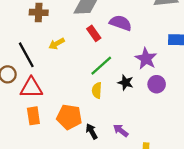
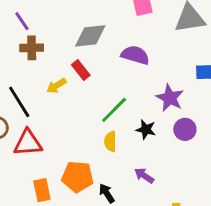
red rectangle: (94, 33) -> (81, 70), moved
orange rectangle: (33, 116) -> (42, 190), moved
purple arrow: (121, 130) -> (144, 176), moved

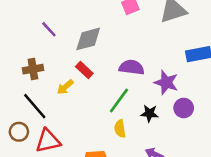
purple line: (22, 21) -> (49, 29), moved
brown cross: (32, 48) -> (33, 69), moved
purple semicircle: (135, 55) -> (132, 67), moved

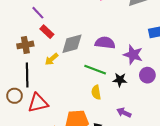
gray diamond: (88, 39) -> (72, 44), moved
red rectangle: (84, 70) -> (47, 32), moved
green line: (119, 100) -> (95, 70), turned 75
black line: (35, 106) -> (27, 75), turned 40

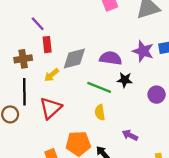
red rectangle: (47, 32) -> (47, 45), turned 40
purple star: (133, 55) -> (143, 51), moved
black star: (120, 80) -> (125, 80), moved
red triangle: (38, 103) -> (51, 108), moved, turned -30

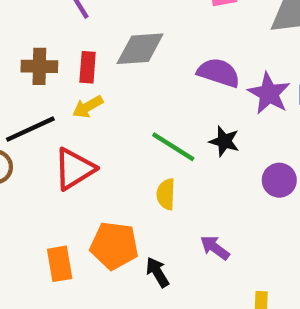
red rectangle: (47, 45) -> (88, 67), moved
purple semicircle: (111, 58) -> (219, 73), moved
gray diamond: (74, 59) -> (140, 49), moved
black line: (24, 92) -> (30, 129), turned 55

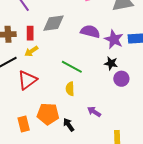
black star: (224, 141) -> (111, 63), moved

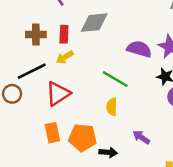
purple semicircle: (90, 31) -> (139, 49), moved
orange rectangle: (24, 124) -> (52, 133), moved
black arrow: (69, 125) -> (108, 152), turned 128

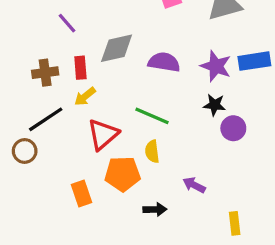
purple semicircle: (139, 49) -> (164, 62), moved
red triangle: (58, 94) -> (103, 134), moved
orange pentagon: (83, 138) -> (123, 174), moved

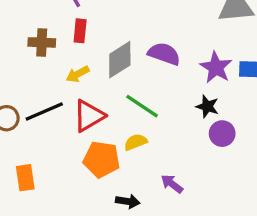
gray diamond: (117, 48) -> (120, 60), moved, turned -30
red rectangle: (80, 68) -> (80, 31), moved
black line: (46, 119) -> (44, 111), moved
yellow semicircle: (152, 151) -> (136, 142), turned 65
orange rectangle: (81, 194) -> (25, 178), moved

